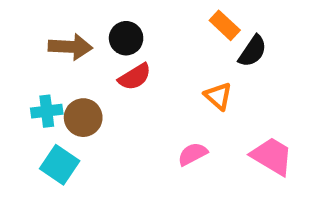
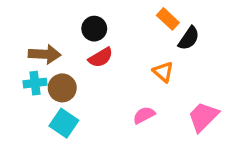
brown arrow: (70, 47) -> (45, 54), moved
pink trapezoid: (272, 156) -> (203, 117), turned -76
cyan square: (60, 165) -> (64, 123), moved

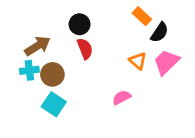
brown arrow: (45, 54) -> (38, 46), turned -35
red semicircle: (101, 57) -> (85, 49), turned -80
pink trapezoid: (203, 117) -> (166, 62), moved

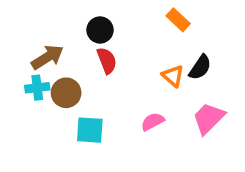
black semicircle: (159, 32) -> (200, 67), moved
pink trapezoid: (166, 62) -> (209, 118), moved
cyan square: (54, 104) -> (90, 130), moved, turned -30

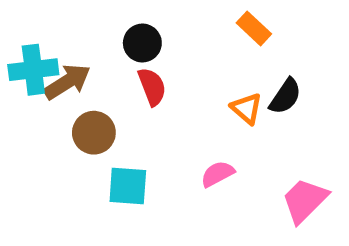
cyan cross: (37, 88) -> (33, 70), moved, size x1.4
pink trapezoid: (209, 118) -> (305, 201), moved

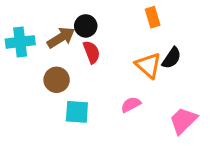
orange rectangle: (254, 28) -> (153, 17), turned 30
brown arrow: (67, 82) -> (61, 38), moved
orange triangle: (247, 108) -> (148, 65), size x1.4

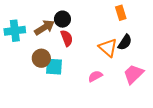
orange rectangle: (153, 17) -> (121, 13), moved
cyan square: (77, 112) -> (54, 67), moved
pink trapezoid: (183, 121) -> (133, 74), moved

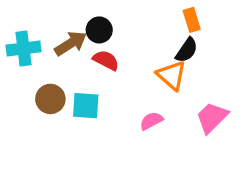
red semicircle: (67, 38) -> (106, 60), turned -42
black semicircle: (125, 42) -> (187, 50), moved
brown circle: (41, 58) -> (50, 99), moved

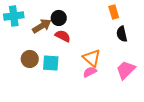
cyan cross: (23, 48) -> (14, 16), moved
black semicircle: (187, 50) -> (122, 34), moved, turned 133
orange triangle: (172, 75) -> (92, 58), moved

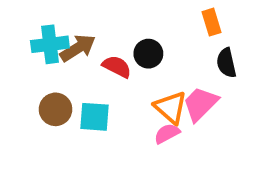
cyan cross: (14, 16) -> (50, 44), moved
black circle: (59, 18) -> (148, 54), moved
pink trapezoid: (126, 70) -> (200, 104), moved

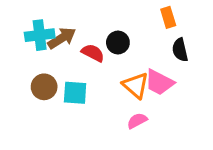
pink trapezoid: (200, 104) -> (159, 82), turned -108
pink semicircle: (167, 133) -> (137, 121), moved

